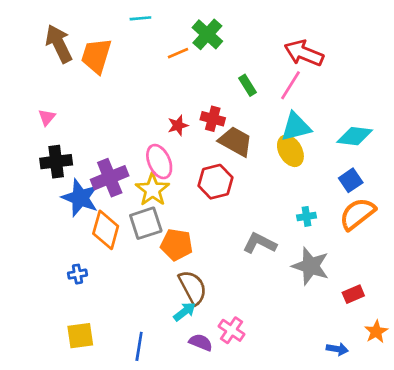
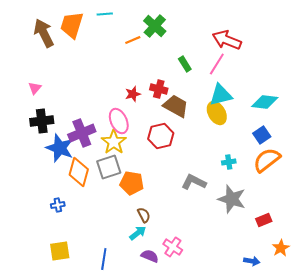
orange trapezoid: (96, 56) -> (72, 25), moved
brown semicircle: (193, 287) -> (144, 215), size x0.6

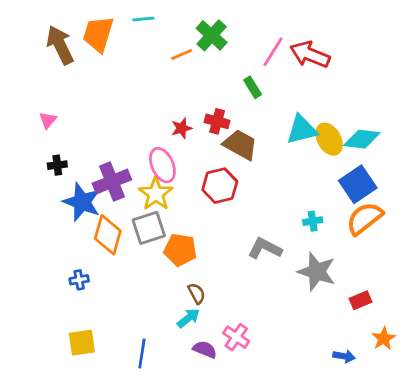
pink line: (217, 64) -> (273, 52), moved
yellow ellipse: (217, 113) -> (329, 139), moved
black cross: (42, 121) -> (57, 165), size x0.6
blue square: (262, 135) -> (358, 184), size x1.5

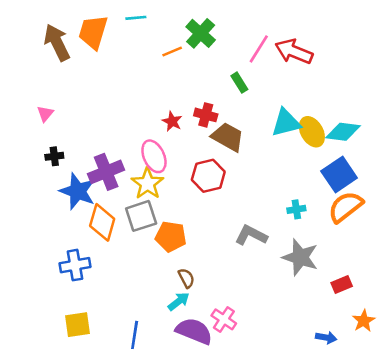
red star: (182, 128) -> (172, 121), turned -30
blue cross: (79, 280) -> (75, 265), size x1.6
purple semicircle: (205, 349) -> (194, 331), size x1.6

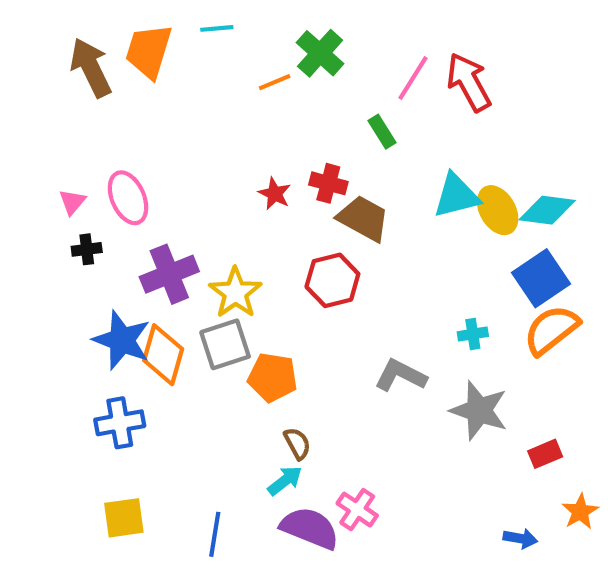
red arrow: (294, 52) -> (469, 82), turned 39
pink triangle: (45, 114) -> (72, 202), moved
pink ellipse: (154, 156) -> (128, 198), moved
blue star: (78, 191) -> (122, 340), moved

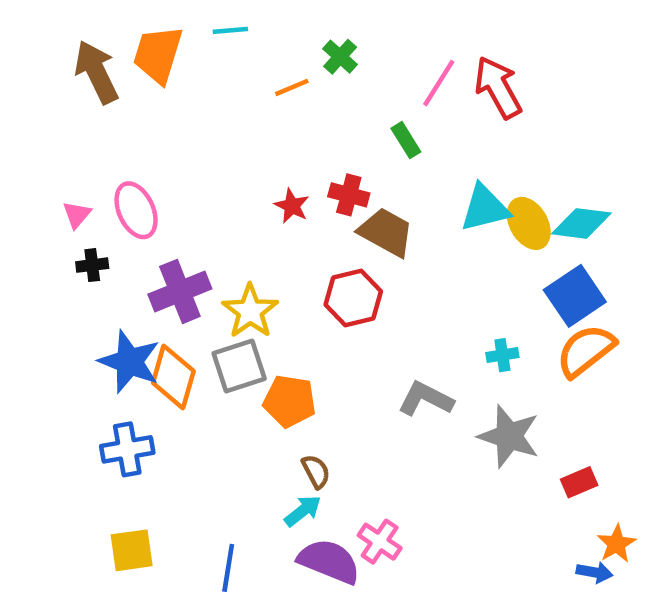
green cross: (320, 53) -> (340, 57), size x0.7
blue arrow: (520, 538) -> (595, 572), moved

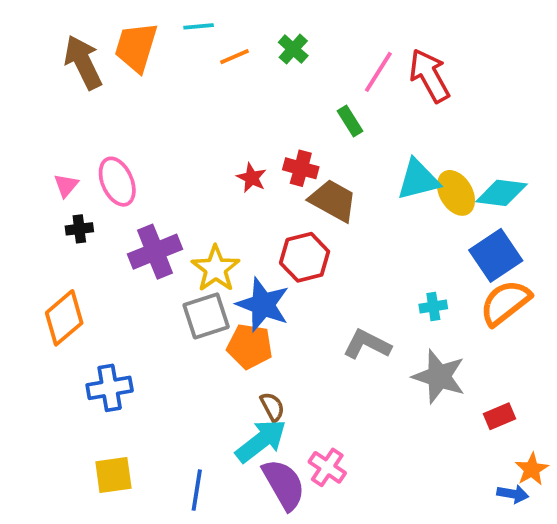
orange line: (292, 87) -> (235, 57), moved
blue star: (129, 362) -> (263, 305), moved
orange diamond: (173, 377) -> (64, 318), moved, turned 34
cyan arrow: (303, 511) -> (261, 441), size x1.6
purple semicircle: (329, 561) -> (284, 484), turned 38

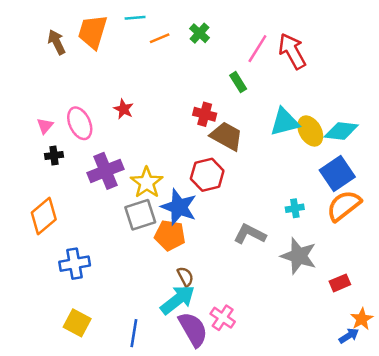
brown arrow: (83, 62) -> (57, 42), size x0.7
red star: (252, 178) -> (124, 109), moved
yellow square: (113, 475) -> (77, 323), turned 36
blue arrow: (513, 494) -> (349, 336), turned -42

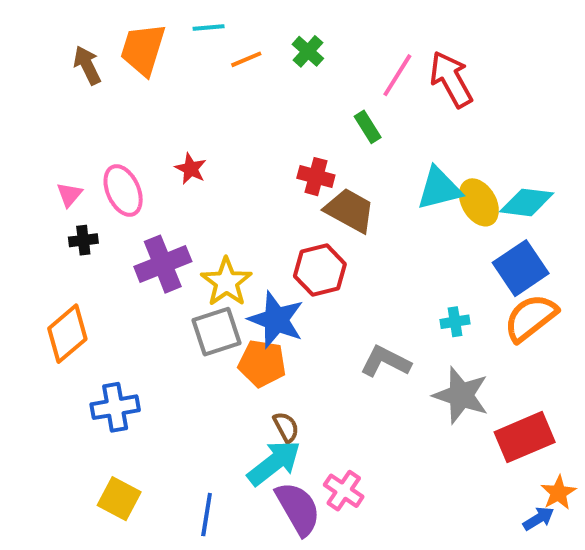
red rectangle: (340, 283) -> (525, 437), size x1.8

